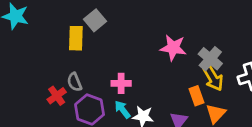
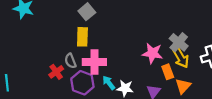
yellow rectangle: (76, 38) -> (82, 37), moved
pink star: (173, 48) -> (152, 53), moved
pink cross: (121, 83) -> (94, 62), moved, size x1.5

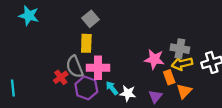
gray cross: (179, 42) -> (180, 49), turned -30
yellow arrow: (181, 58) -> (182, 63), turned 108
gray semicircle: (70, 61) -> (75, 67), size x1.5

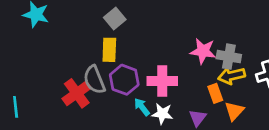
pink star: (154, 59) -> (203, 51), moved
pink cross: (98, 68) -> (162, 81), moved
red cross: (61, 77) -> (77, 93), size x1.5
purple hexagon: (86, 88) -> (124, 80), moved

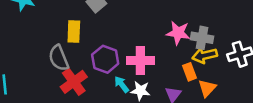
yellow rectangle: (109, 50) -> (74, 32), moved
gray semicircle: (94, 80) -> (59, 58), moved
red cross: (77, 93) -> (74, 82), moved

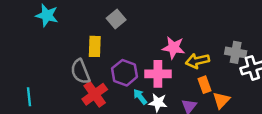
pink star: (178, 33) -> (174, 48), moved
gray cross: (202, 38) -> (236, 52), moved
yellow arrow: (205, 55) -> (197, 61), moved

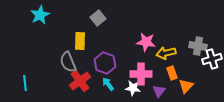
cyan star: (47, 15) -> (40, 15), turned 30
pink cross: (158, 74) -> (141, 74), moved
cyan arrow: (140, 97) -> (108, 84), moved

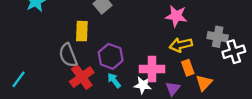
pink star: (146, 42) -> (176, 16), moved
cyan line: (25, 83) -> (19, 79), turned 42

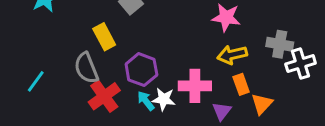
yellow rectangle: (82, 31) -> (104, 37), turned -30
cyan line: (19, 79) -> (36, 81), moved
white star: (143, 85) -> (164, 99), moved

